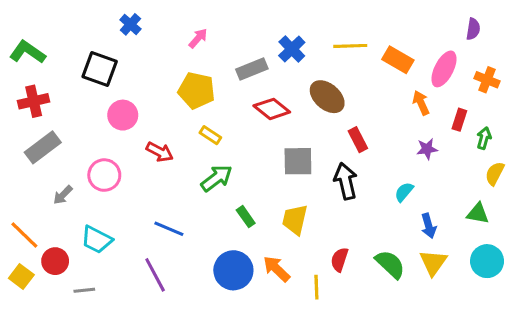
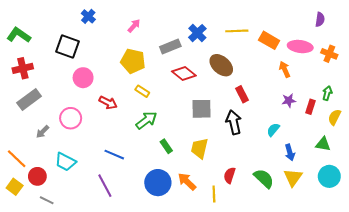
pink ellipse: (444, 69) -> (300, 47), turned 70
red rectangle: (459, 120) -> (311, 107), moved
gray line: (84, 290) -> (47, 200), moved, turned 32

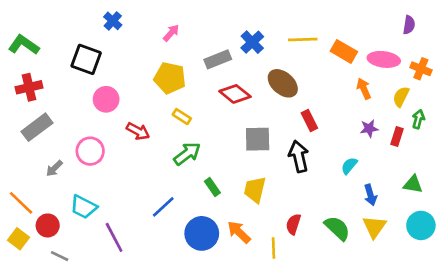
yellow semicircle: (334, 117) -> (401, 97), moved
blue line: (114, 155) -> (163, 207), moved, turned -66
purple line: (105, 186) -> (114, 237), moved

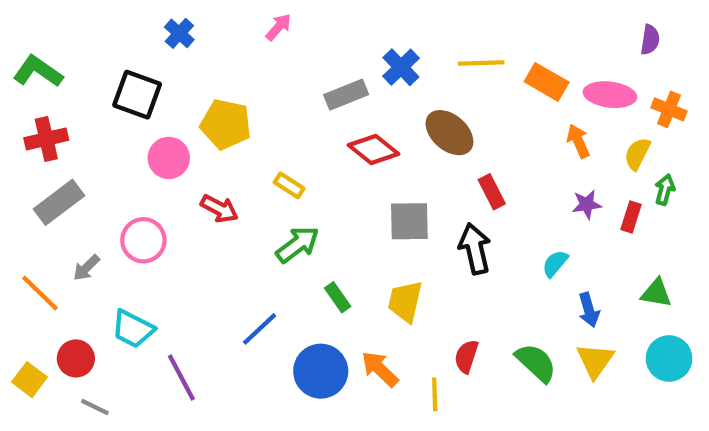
pink arrow: (171, 33) -> (279, 27), moved
yellow pentagon: (170, 78) -> (226, 124), moved
orange line: (21, 203) -> (40, 293), moved

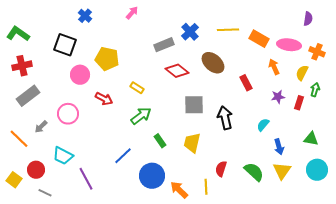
red rectangle: (492, 192) -> (246, 83), moved
orange arrow: (380, 369) -> (179, 190), moved

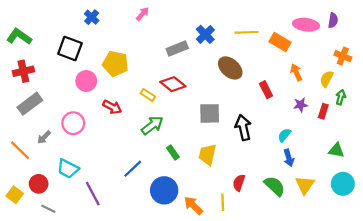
pink ellipse: (289, 45) -> (306, 25), moved
red diamond: (177, 71) -> (173, 84), moved
blue arrow: (279, 147) -> (289, 158), moved

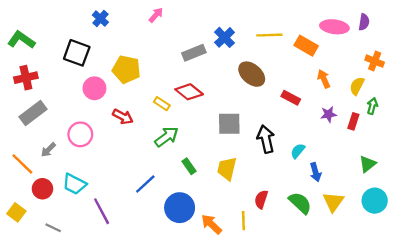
red rectangle: (266, 90) -> (291, 98), turned -35
cyan semicircle: (284, 135) -> (298, 151), moved
green triangle: (336, 150) -> (368, 164), turned -49
red circle: (39, 184) -> (42, 189), moved

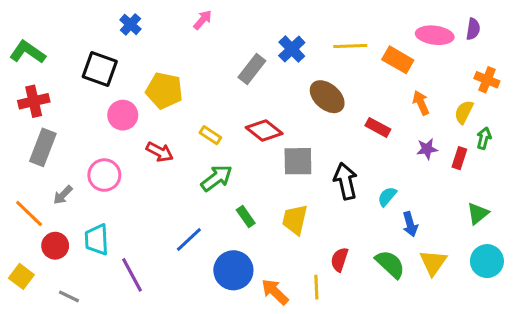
gray rectangle: (194, 53) -> (252, 69), turned -30
red diamond: (189, 92) -> (264, 130), moved
gray rectangle: (33, 113) -> (43, 147), turned -32
cyan trapezoid: (74, 184) -> (97, 240), turned 60

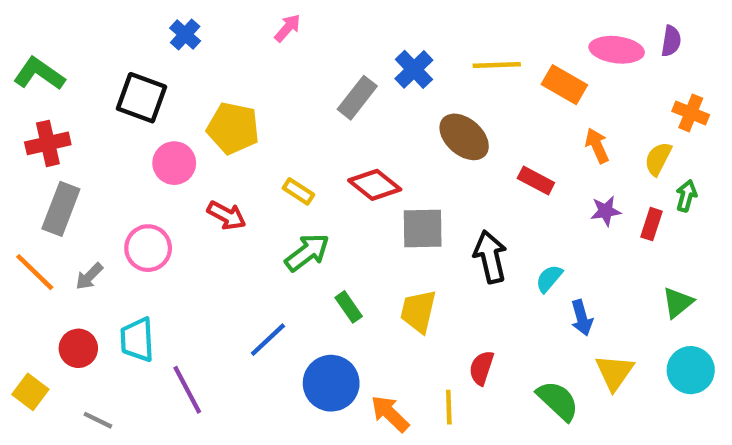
orange line: (29, 213) -> (35, 272), moved
green semicircle: (390, 264) -> (558, 401), moved

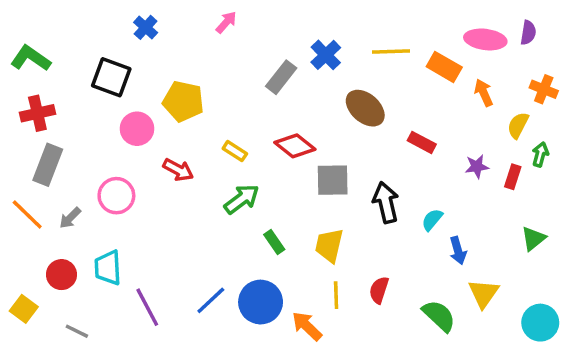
orange arrow: (597, 146) -> (484, 93), moved
blue line: (268, 340) -> (211, 300), moved
cyan circle: (691, 370) -> (540, 323), moved
yellow line: (449, 407) -> (336, 295), moved

